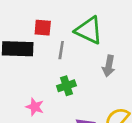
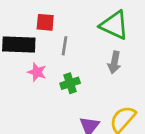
green triangle: (89, 30) -> (114, 25), moved
pink star: (35, 107) -> (37, 72), moved

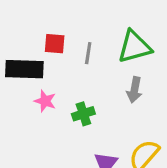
green triangle: (114, 25) -> (134, 47), turned -40
gray line: (65, 46) -> (88, 53), moved

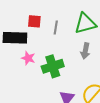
green cross: (83, 114) -> (53, 66), size x1.5

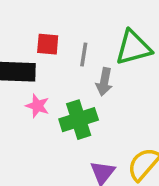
gray arrow: (85, 51) -> (104, 82), moved

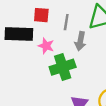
pink star: (37, 106) -> (46, 46), moved

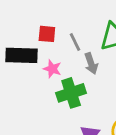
gray line: (66, 22) -> (75, 42), turned -35
gray arrow: (80, 41) -> (91, 63), turned -30

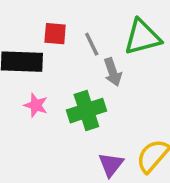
pink star: (52, 69) -> (36, 105), moved

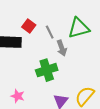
red square: (55, 34) -> (29, 26), turned 32
pink star: (36, 105) -> (18, 96), moved

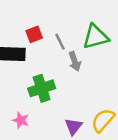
red square: (29, 26) -> (34, 34), turned 32
green cross: (47, 70) -> (42, 88), moved

